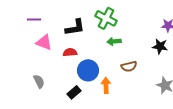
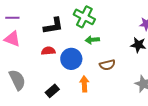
pink triangle: (44, 42) -> (12, 39), moved
blue circle: (88, 70) -> (71, 59), moved
gray semicircle: (39, 81) -> (17, 80), size x1.5

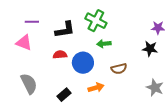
purple line: (12, 18) -> (32, 22), moved
orange arrow: (84, 84) -> (96, 88), turned 77

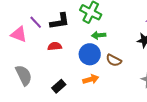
purple line: (32, 22) -> (36, 22), moved, turned 48
blue circle: (83, 63) -> (90, 54), moved
brown semicircle: (119, 69) -> (114, 60), turned 42

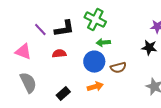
pink triangle: (19, 34) -> (23, 52), moved
brown semicircle: (114, 60) -> (118, 68), turned -42

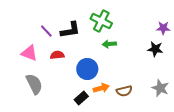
red semicircle: (59, 54) -> (57, 55), moved
blue circle: (94, 62) -> (87, 69), moved
brown semicircle: (118, 68) -> (124, 91), moved
black rectangle: (63, 94) -> (81, 98), moved

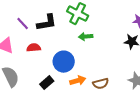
black rectangle: (81, 98) -> (47, 83), moved

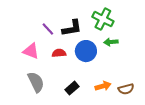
blue circle: (64, 62) -> (86, 51), moved

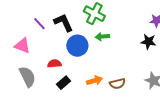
black L-shape: (72, 28) -> (63, 23), turned -105
red semicircle: (59, 53) -> (54, 64), moved

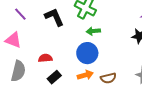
purple line: (39, 24) -> (20, 14), moved
blue circle: (77, 46) -> (87, 53), moved
gray semicircle: (27, 77) -> (18, 71), turned 40

